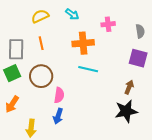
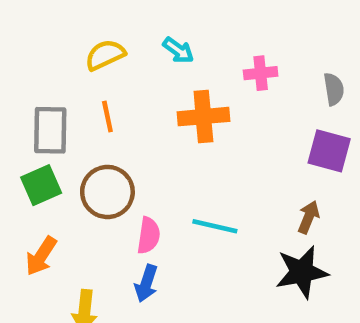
cyan line: (88, 69) -> (215, 226), moved

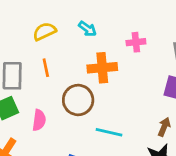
brown circle: (107, 192) -> (78, 100), moved
pink semicircle: (149, 235) -> (39, 120), moved

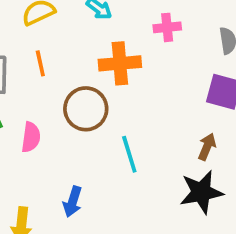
cyan line: (109, 132) -> (129, 154), turned 60

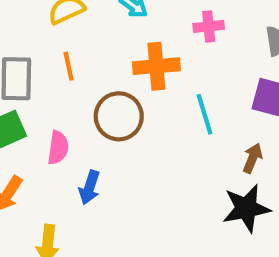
cyan line: (129, 154) -> (204, 114), moved
blue arrow: (73, 202) -> (89, 187), moved

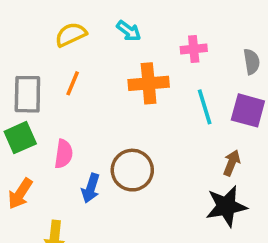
orange line: (69, 66) -> (73, 83), turned 35
cyan line: (204, 114) -> (205, 107), moved
brown circle: (119, 116) -> (132, 170), moved

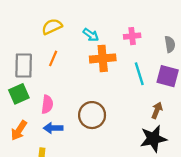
cyan arrow: (129, 31) -> (91, 35), moved
blue arrow: (91, 188) -> (53, 128), moved, turned 72

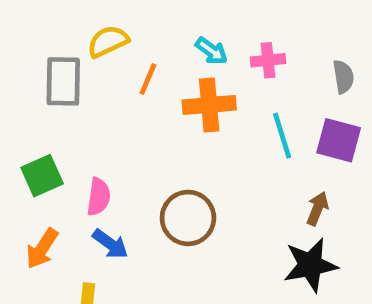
cyan arrow: (91, 35) -> (212, 51), moved
orange line: (53, 58) -> (148, 79), moved
gray rectangle: (24, 66) -> (63, 81), moved
blue arrow: (53, 128) -> (110, 244), turned -144

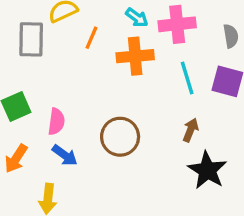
pink cross: (268, 60) -> (177, 24), size x1.5
brown arrow: (317, 209) -> (191, 130), moved
black star: (310, 265) -> (207, 170), turned -30

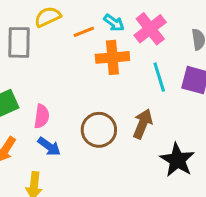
pink cross: (177, 24) -> (150, 29), turned -32
orange line: (92, 38) -> (84, 32), moved, turned 45
brown arrow: (191, 130) -> (143, 124), moved, size x1.4

